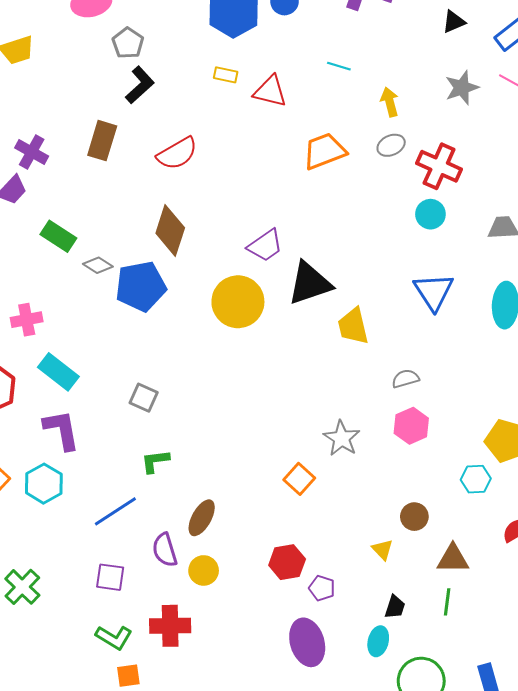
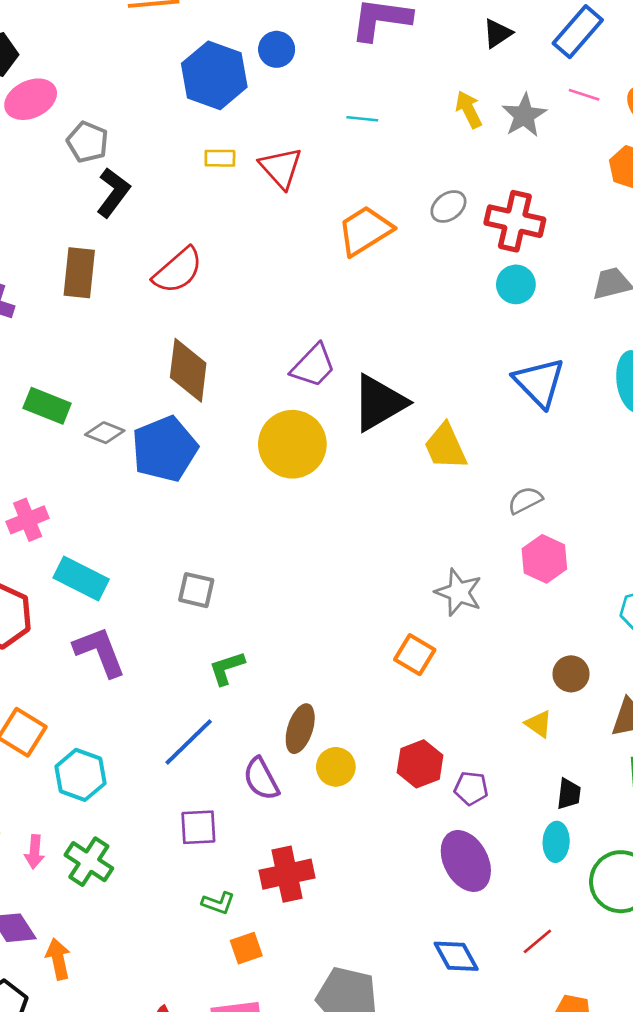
red triangle: (270, 91) -> (281, 168), turned 45
yellow arrow: (390, 102) -> (469, 110), moved
cyan hexagon: (44, 484) -> (80, 775), moved
yellow circle: (204, 570) -> (336, 767), moved
green L-shape: (114, 637) -> (218, 903), size x0.7

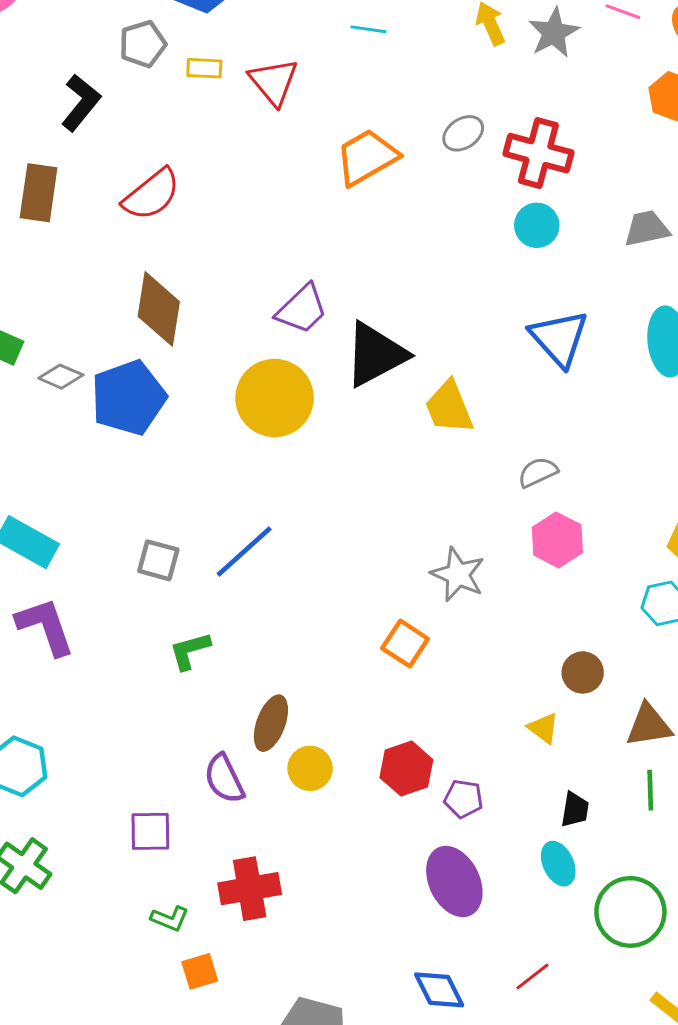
gray pentagon: (88, 142) -> (143, 44), moved, turned 30
blue line: (189, 742) -> (244, 551), moved
cyan ellipse: (556, 842) -> (558, 864), turned -30

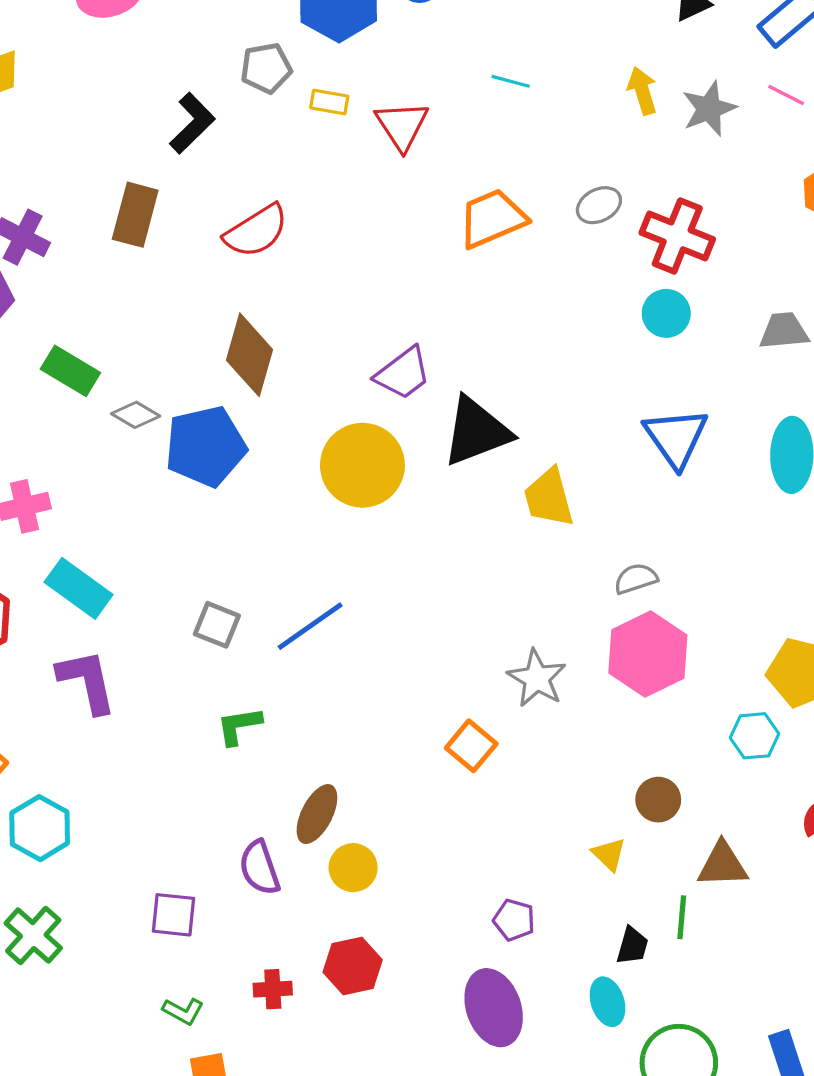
pink hexagon: (557, 540) -> (648, 654), size x1.4
red hexagon: (406, 769) -> (353, 966), moved
green line: (650, 790) -> (682, 917), moved
red cross: (250, 889) -> (273, 989), size x0.6

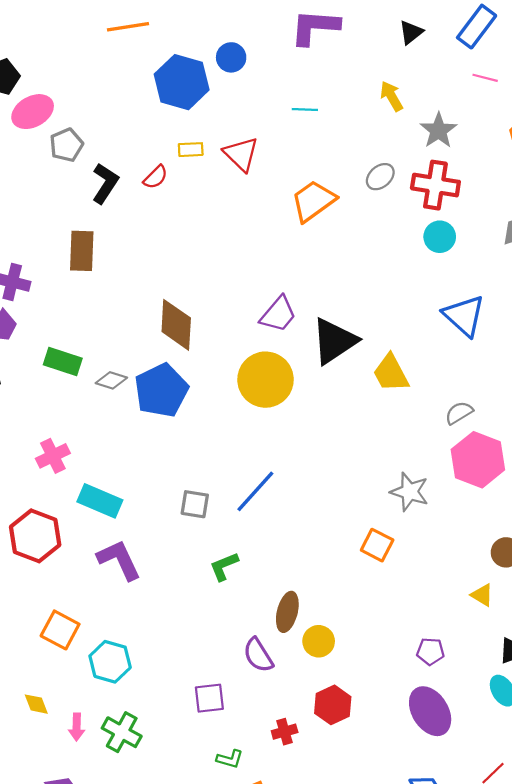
gray pentagon: (266, 68) -> (66, 145), moved
gray star: (709, 109) -> (438, 130), moved
red semicircle: (256, 231) -> (156, 177), moved, size x0.6

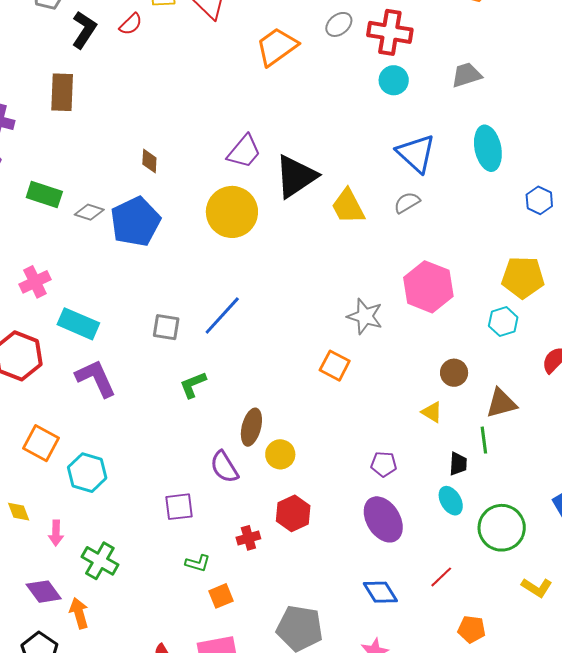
brown diamond: (176, 325) -> (149, 161), size x0.5
gray semicircle: (459, 413) -> (407, 203), moved
green cross: (122, 732) -> (100, 561), moved

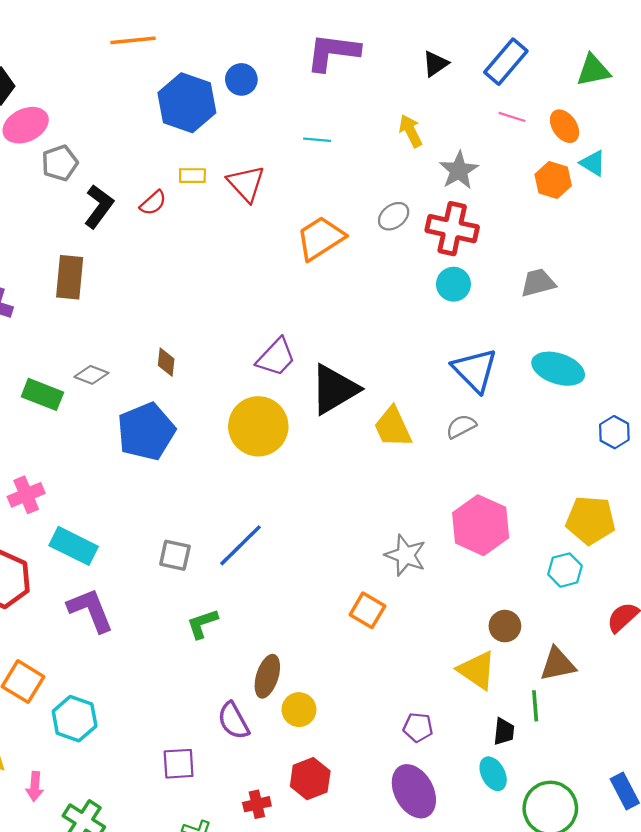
cyan ellipse: (488, 148) -> (558, 369), turned -63
gray diamond: (89, 212) -> (91, 375), moved
yellow triangle: (432, 412) -> (477, 670), size x1.6

